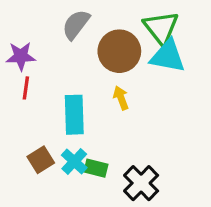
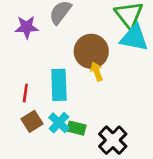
brown circle: (119, 51) -> (91, 51), moved
purple star: (21, 56) -> (27, 27), moved
red line: (26, 88) -> (25, 93), moved

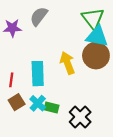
brown circle: (91, 51) -> (96, 56), moved
yellow arrow: (97, 72) -> (67, 63), size x1.5

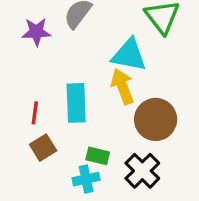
cyan triangle: (97, 36) -> (129, 55), moved
brown circle: (96, 56) -> (156, 119), moved
cyan cross: (38, 103) -> (86, 179), moved, turned 35

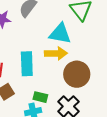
yellow arrow: (122, 86) -> (56, 53), turned 110

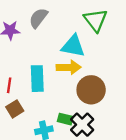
green rectangle: (40, 97) -> (65, 119), moved

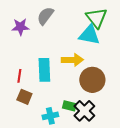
cyan triangle: (73, 46) -> (89, 35), moved
brown square: (15, 109) -> (24, 97), turned -35

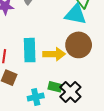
yellow arrow: (72, 60) -> (54, 54), moved
brown circle: (92, 80) -> (79, 45), moved

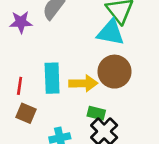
green rectangle: (55, 87) -> (96, 113), moved

